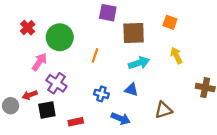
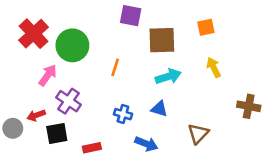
orange square: (170, 22) -> (206, 27), turned -32
red cross: (28, 28) -> (34, 34), size x1.6
brown triangle: (163, 110) -> (198, 133), turned -30

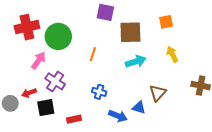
red cross: (34, 34) -> (27, 27), turned 30
blue triangle: (159, 109) -> (139, 108), moved
brown triangle: (198, 133) -> (158, 93), moved

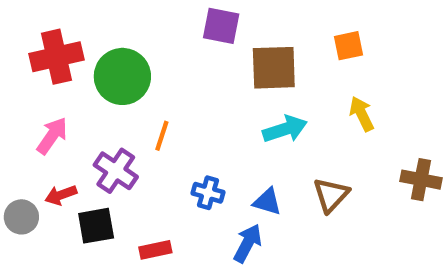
orange line: (93, 54) -> (162, 136), moved
pink arrow: (38, 60) -> (52, 136), moved
blue triangle: (139, 108) -> (267, 202), moved
blue arrow: (118, 116) -> (248, 243), turned -84

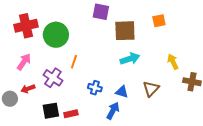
yellow arrow: (362, 114) -> (173, 62), moved
black square: (96, 226) -> (51, 111), moved

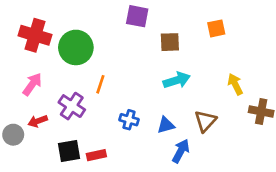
red cross: (26, 26) -> (35, 35), turned 30
brown square: (125, 31) -> (170, 42), size x0.7
blue triangle: (122, 92) -> (166, 125), turned -32
blue arrow: (113, 111) -> (181, 151), moved

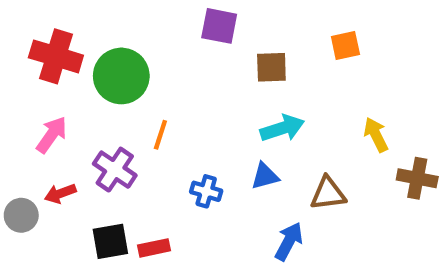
brown triangle: (205, 121) -> (328, 193), turned 40
blue triangle: (166, 125) -> (265, 176), moved

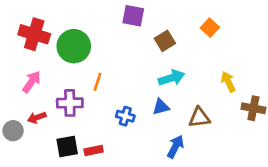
orange square: (345, 46) -> (210, 28), turned -36
brown square: (271, 67) -> (165, 41), turned -30
purple cross: (115, 170) -> (70, 103), turned -35

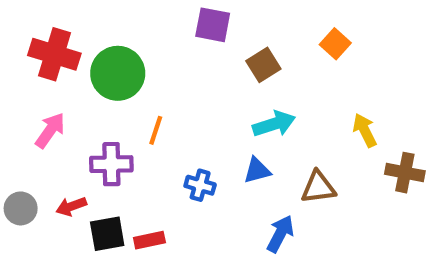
red arrow: (37, 117) -> (71, 206), moved

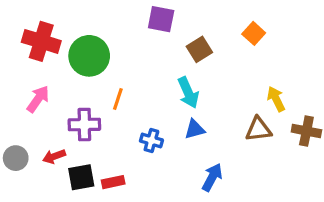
cyan arrow: (274, 124) -> (188, 93), moved, turned 84
brown triangle: (318, 187) -> (258, 129), moved

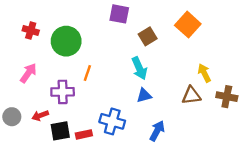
orange square: (254, 33) -> (188, 25), size x1.5
red cross: (41, 41) -> (31, 30), size x0.6
blue cross: (151, 141) -> (112, 121), moved, size x1.5

